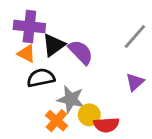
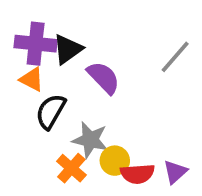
black triangle: (54, 45) -> (68, 49), moved
black semicircle: (41, 78) -> (51, 112), turned -48
purple triangle: (135, 82) -> (175, 172), moved

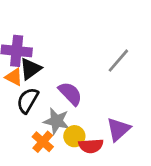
black triangle: (68, 49) -> (30, 69), moved
purple semicircle: (103, 78) -> (70, 94), moved
purple triangle: (175, 172) -> (118, 129), moved, size x1.4

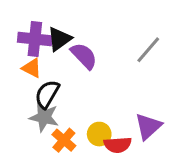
black triangle: (30, 69) -> (59, 39), moved
purple semicircle: (70, 94) -> (84, 56), moved
gray star: (57, 121) -> (44, 117), moved

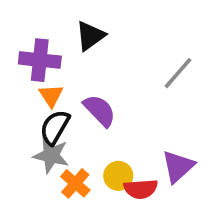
black triangle: (59, 39) -> (90, 36), moved
purple semicircle: (84, 56) -> (100, 110), moved
orange triangle: (32, 68) -> (51, 96), moved, turned 30

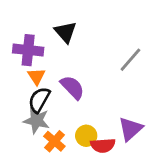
black triangle: (90, 36) -> (65, 32), turned -35

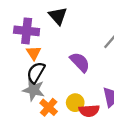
purple semicircle: (72, 87) -> (80, 62), moved

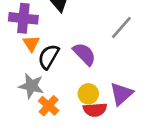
black semicircle: (36, 73) -> (49, 57), moved
yellow circle: (75, 103) -> (88, 94), moved

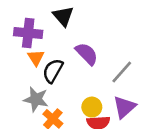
gray line: (121, 28) -> (122, 72), moved
purple semicircle: (84, 54) -> (87, 54), moved

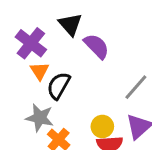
purple cross: (28, 33) -> (31, 43), turned 32
purple semicircle: (87, 54) -> (97, 46), moved

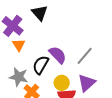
purple semicircle: (97, 46) -> (58, 55), moved
black semicircle: (59, 86) -> (41, 65), moved

